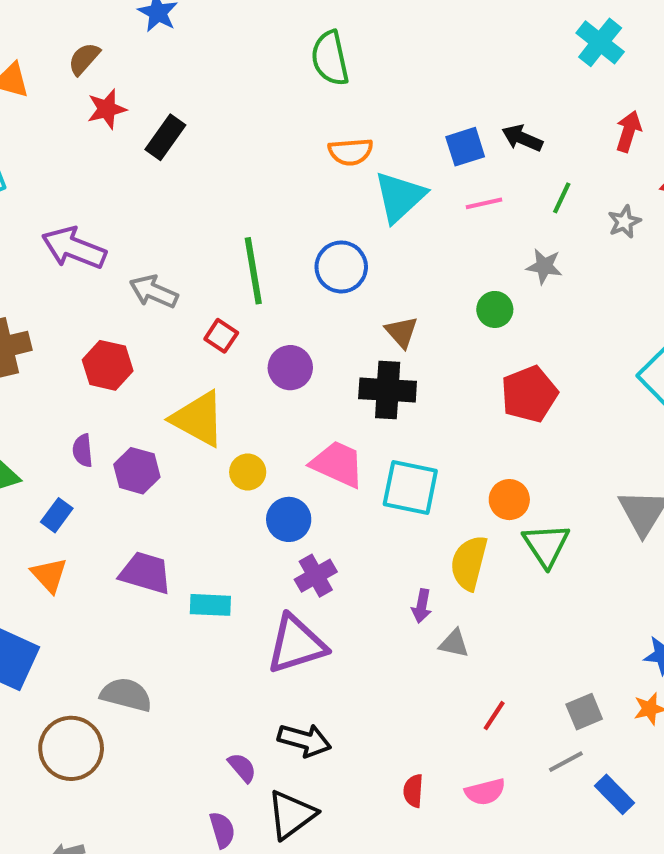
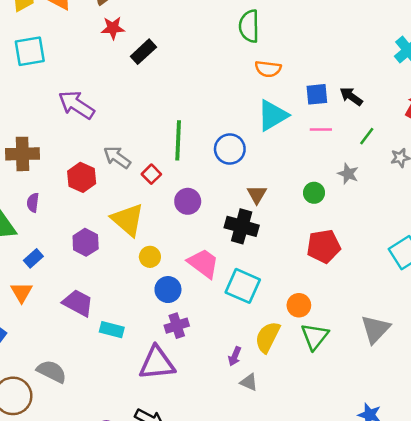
orange semicircle: (351, 152) -> (268, 69), moved
gray arrow: (154, 292) -> (117, 157), moved
purple semicircle: (83, 451) -> (33, 203), moved

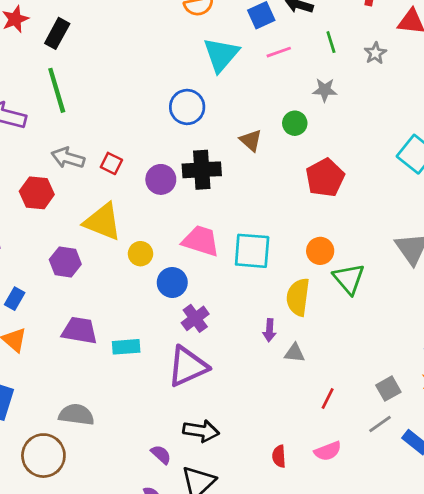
green line: (367, 136) -> (331, 42), turned -36
green line: (178, 140) -> (57, 90), moved
brown triangle: (257, 194) -> (251, 140), moved
black cross: (242, 226) -> (202, 170), moved

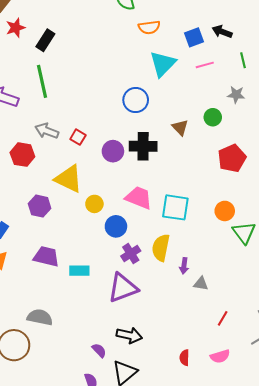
yellow semicircle: (298, 297) -> (161, 248), moved

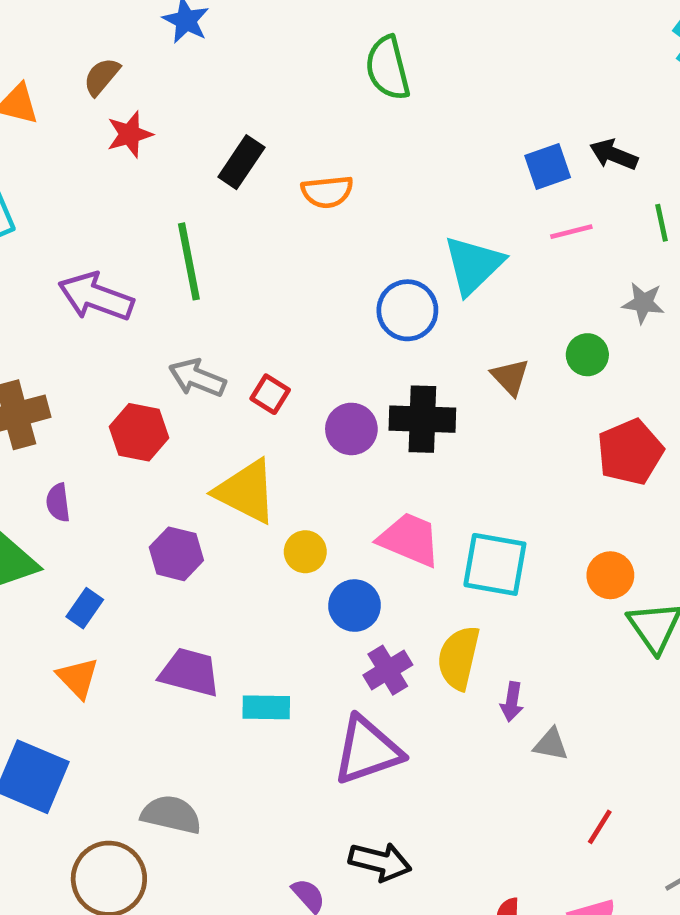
orange semicircle: (149, 27) -> (327, 192), moved
black rectangle: (45, 40) -> (241, 162), moved
cyan triangle: (163, 64) -> (473, 265), moved

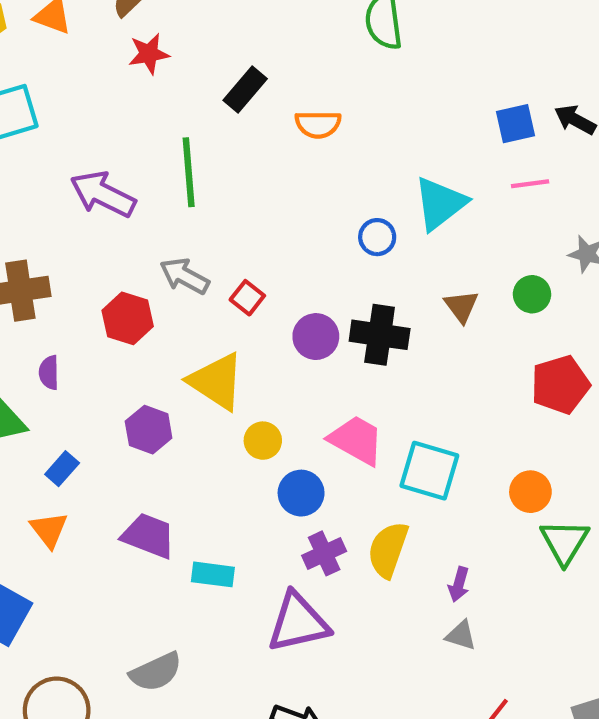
blue circle: (407, 310) -> (377, 237), size x0.7
purple arrow: (512, 702) -> (459, 584), moved
gray semicircle: (171, 815) -> (156, 672), moved, turned 136

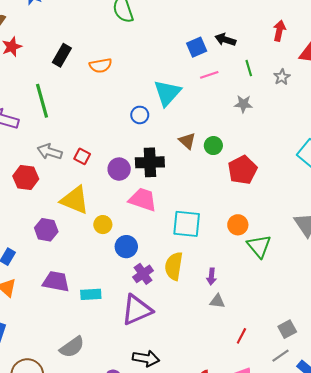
green circle: (532, 294) -> (213, 146), moved
pink trapezoid: (356, 440) -> (143, 200), moved

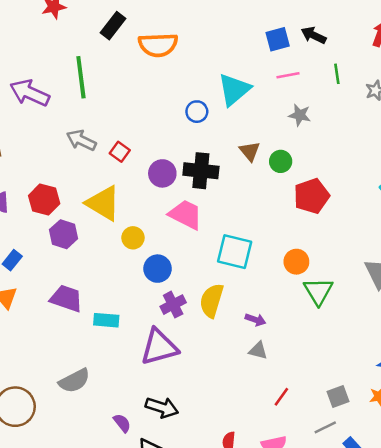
orange semicircle: (101, 65) -> (158, 45), size x1.4
gray star: (243, 104) -> (300, 115), moved
red hexagon: (26, 177) -> (44, 200), moved
purple arrow: (211, 277) -> (255, 320), turned -84

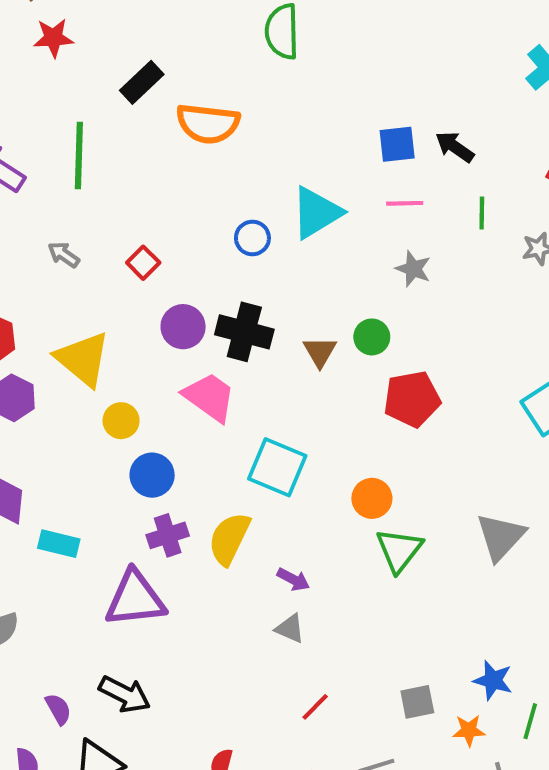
gray arrow: (81, 140) -> (64, 255), size x0.7
brown triangle: (250, 151) -> (320, 352), moved
red square: (120, 152) -> (143, 263), moved
gray square: (338, 397) -> (417, 702), moved

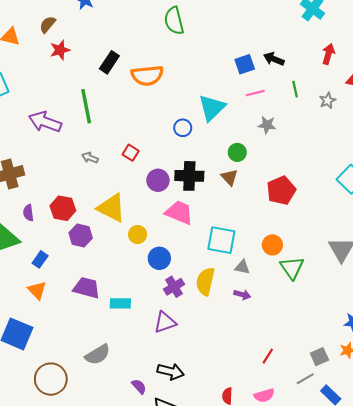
green circle: (372, 337) -> (237, 152), moved
purple triangle: (135, 599) -> (165, 322), size x0.7
gray triangle: (290, 629) -> (242, 267), moved
gray square: (417, 702) -> (319, 357), moved

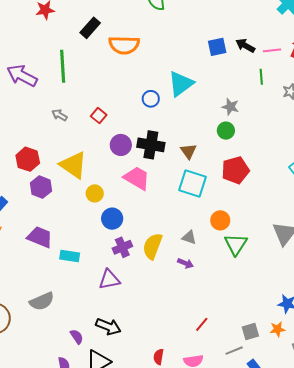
pink line: (255, 93) -> (272, 50), moved
green circle: (237, 152) -> (226, 131), moved
cyan square: (221, 240) -> (193, 184), moved

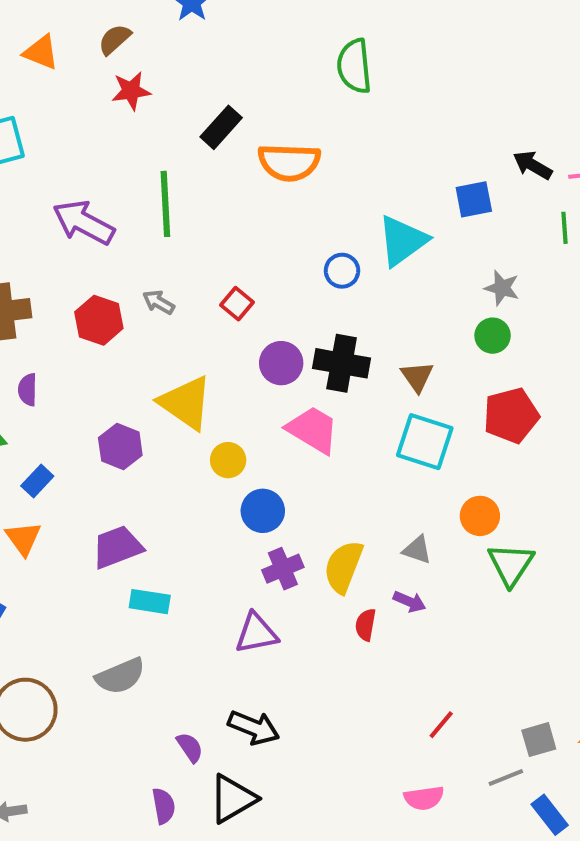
blue square: (217, 47) -> (474, 199), moved
red hexagon: (28, 159) -> (99, 320), moved
purple trapezoid: (40, 237) -> (117, 547), turned -44
cyan rectangle: (70, 256) -> (150, 602), moved
red semicircle: (159, 357) -> (366, 625), moved

